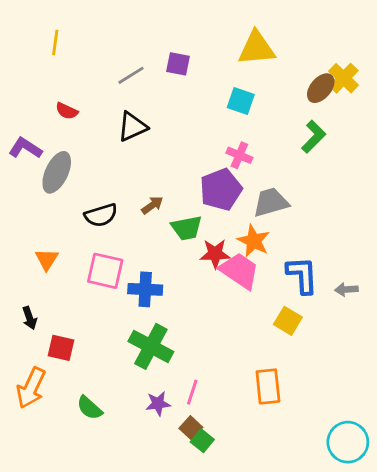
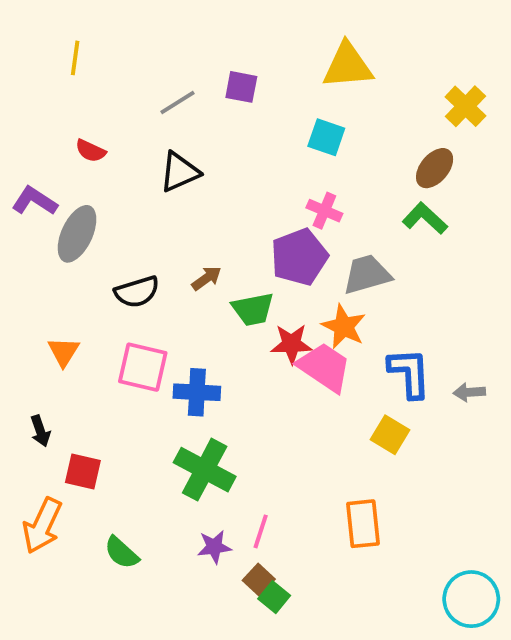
brown ellipse: (321, 88) -> (435, 168), moved
green L-shape: (314, 137) -> (425, 218), moved, turned -92

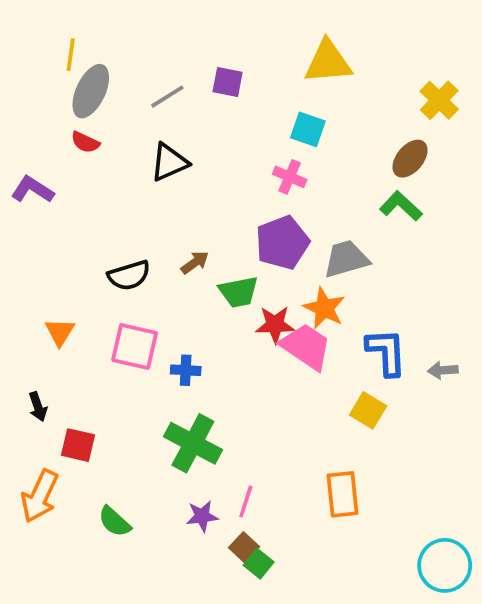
pink cross: (324, 211) -> (290, 177), moved
gray ellipse: (77, 234) -> (91, 91), moved
blue cross: (197, 392) -> (186, 370), size x0.7

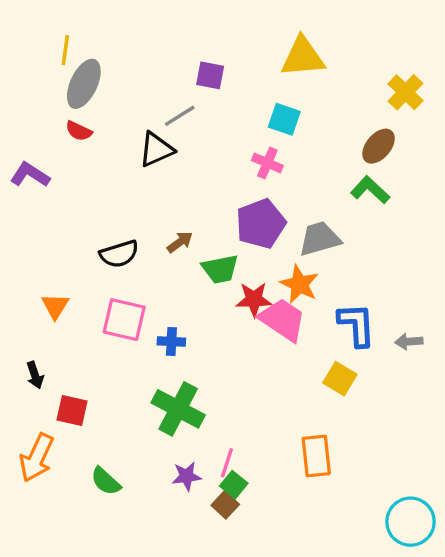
gray line: (167, 97) -> (180, 116), moved
green square: (259, 564) -> (234, 485), moved

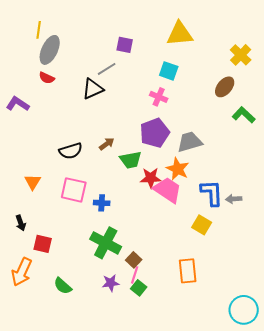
green L-shape: (370, 190) -> (244, 115), moved
gray arrow: (409, 341) -> (234, 199), moved
brown square: (225, 505) -> (134, 260), moved

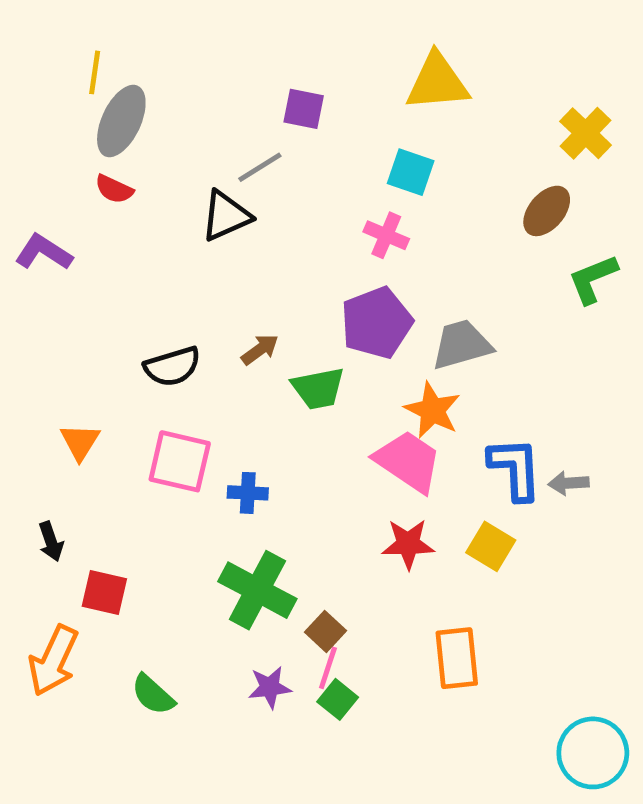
green L-shape: (244, 115) -> (593, 279), turned -65
red star: (151, 178) -> (408, 544), moved

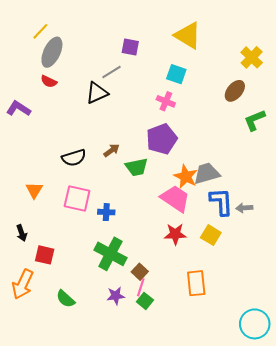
yellow line: (95, 72) -> (40, 31), turned 36
yellow triangle: (437, 82) -> (188, 35), turned 36
gray trapezoid: (462, 345) -> (207, 173), moved

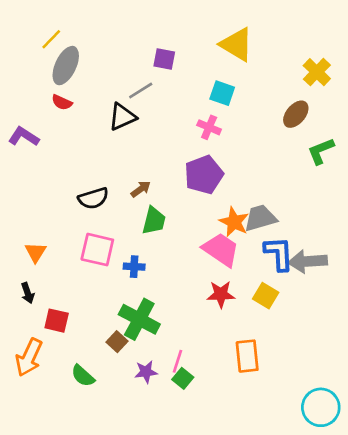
green trapezoid: (137, 167) -> (154, 221), moved, turned -65
orange triangle: (34, 190) -> (35, 252), moved
gray arrow: (244, 208) -> (308, 261), size x1.8
brown square: (140, 272) -> (117, 342), moved

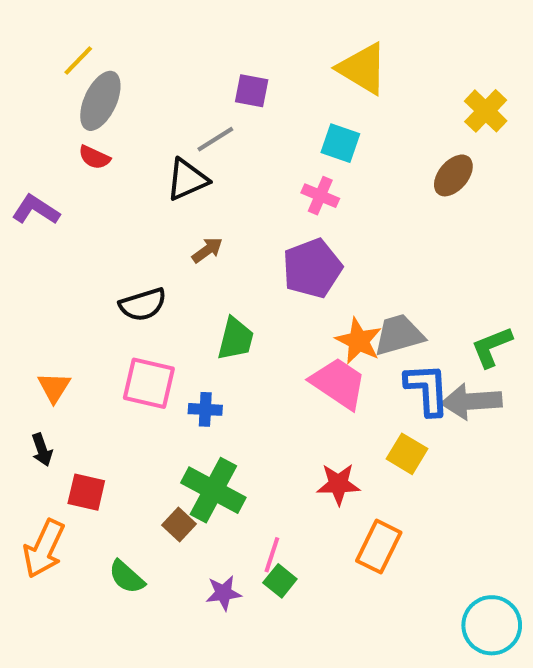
green L-shape: (321, 151) -> (492, 347), moved
brown arrow: (141, 189) -> (207, 250), moved
red star: (221, 294) -> (338, 484), moved
orange rectangle: (247, 356) -> (379, 547), turned 32
purple star: (146, 372) -> (223, 593), moved

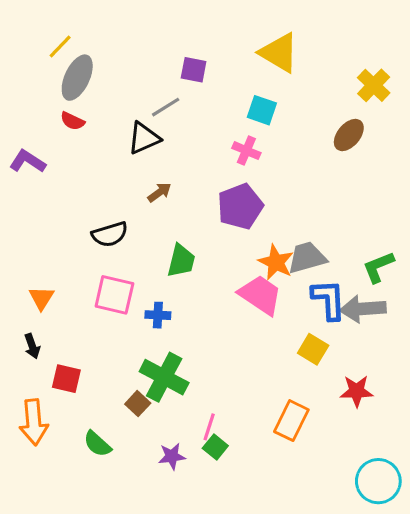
red star: (338, 484) -> (357, 391), moved
orange arrow: (44, 549) -> (34, 422), turned -30

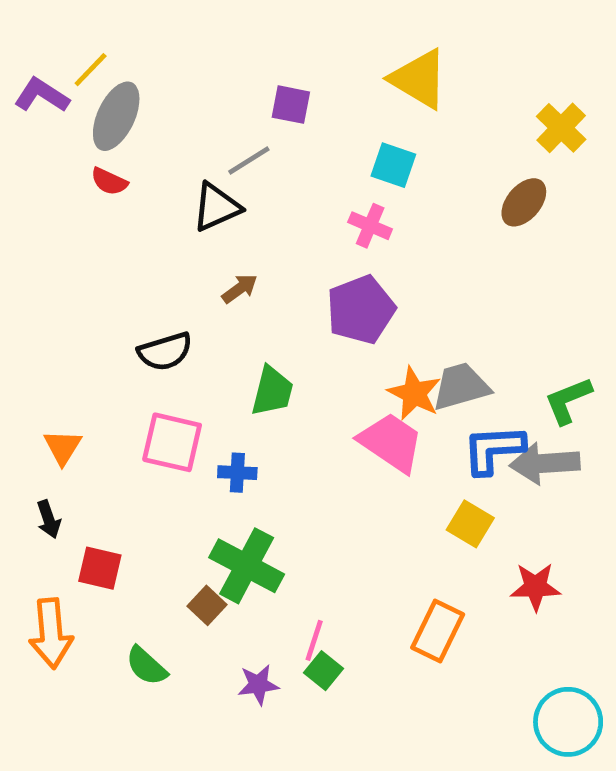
purple L-shape: (28, 161) -> (42, 95), moved
blue L-shape: (329, 300) -> (494, 449), turned -90

